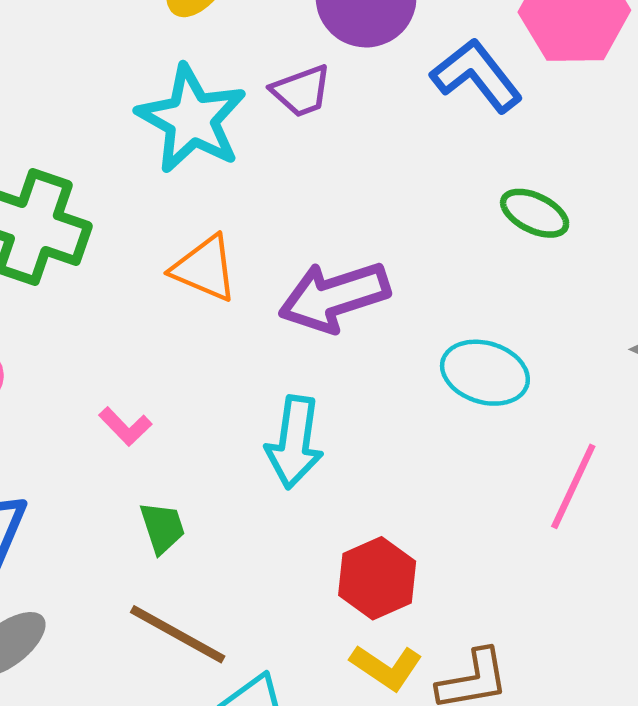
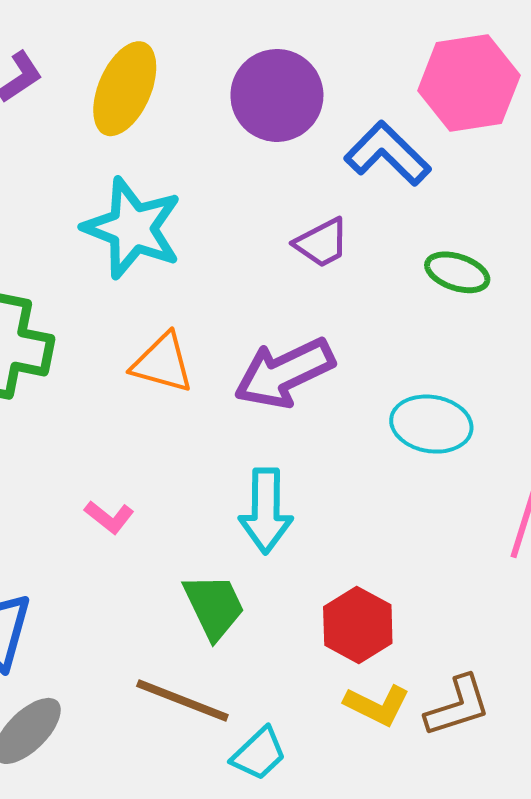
purple trapezoid: (301, 91) -> (322, 243), moved
green trapezoid: (162, 528) -> (214, 606), moved, size x1.4

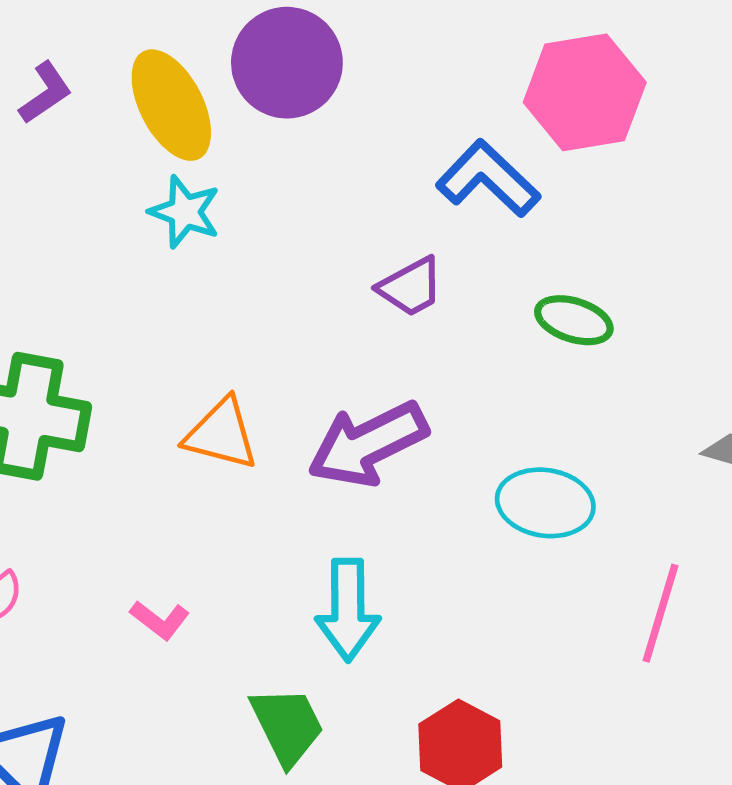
yellow ellipse: (125, 89) -> (171, 105), turned -50
purple circle: (277, 95) -> (287, 63), moved
cyan star: (132, 228) -> (185, 212), moved, size x0.6

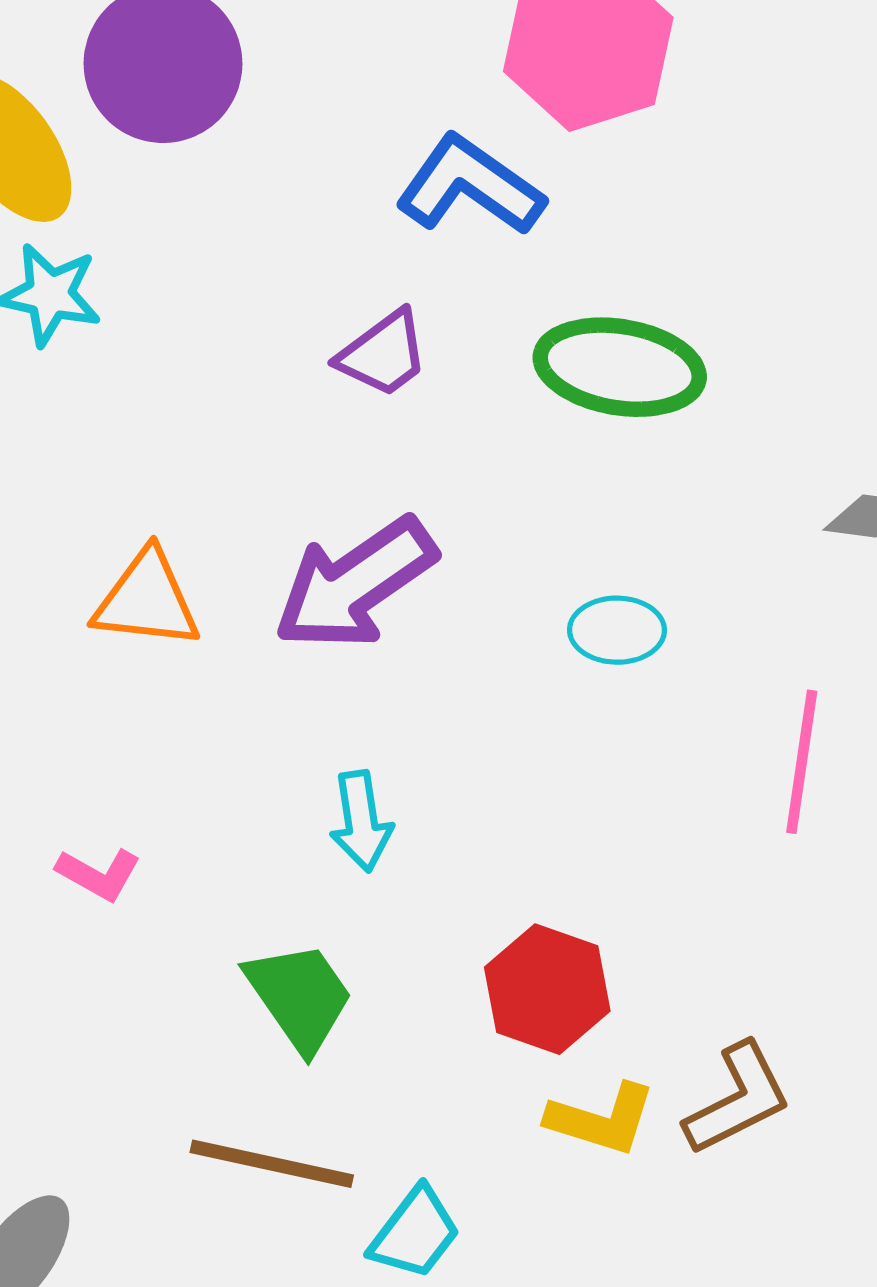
green ellipse: (574, 320) -> (620, 367), size x1.5
cyan ellipse: (545, 503) -> (617, 630), size x0.7
cyan arrow: (348, 610) -> (361, 821), size x0.7

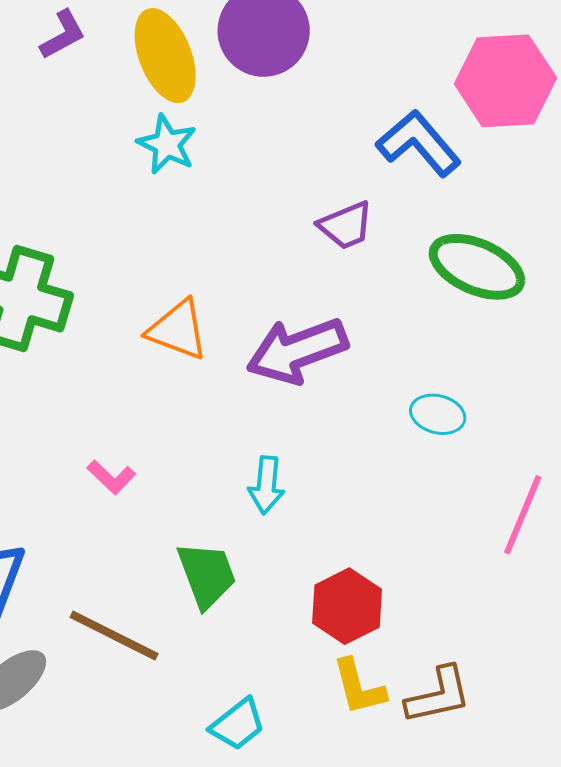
yellow L-shape: (601, 1119) -> (359, 687), turned 44
brown line: (272, 1164) -> (114, 636), moved

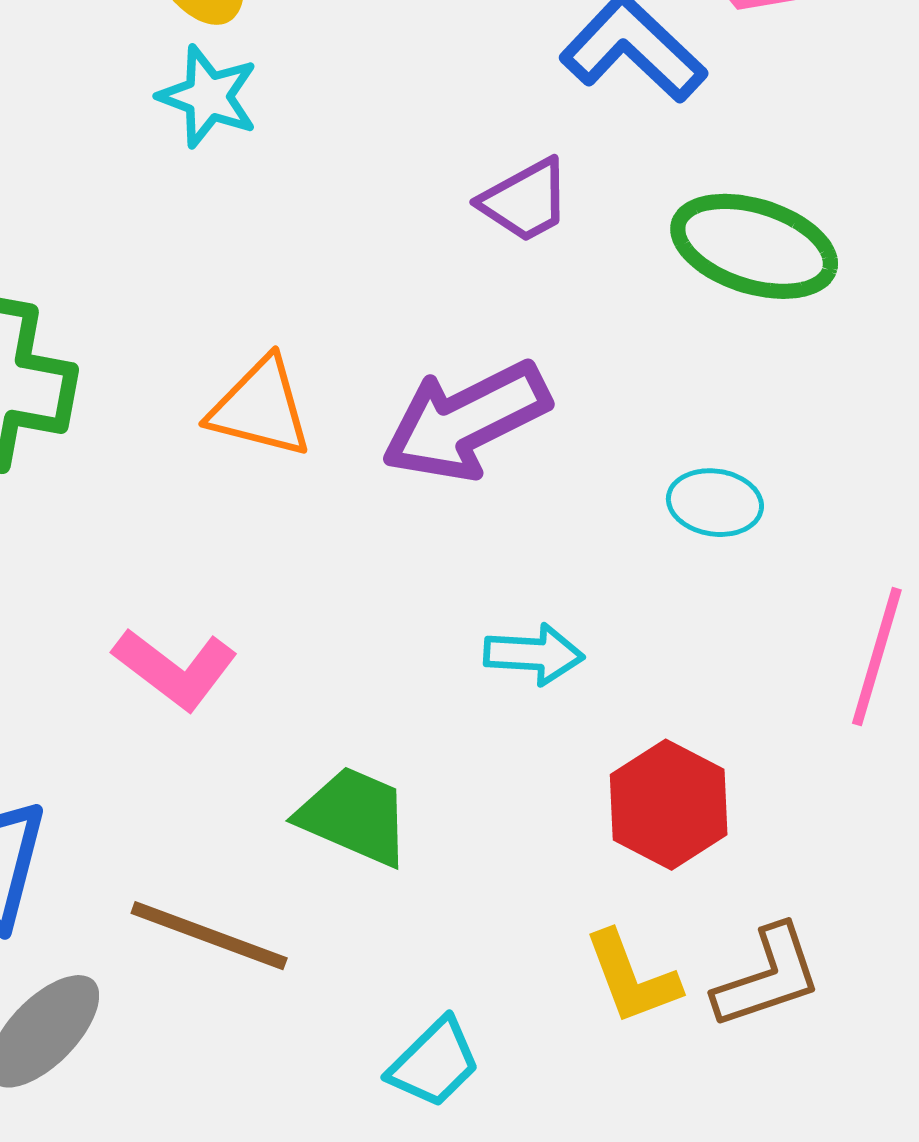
pink L-shape: (111, 477) -> (175, 669), size x1.5
cyan arrow: (266, 485) -> (534, 654), moved, turned -86
green trapezoid: (207, 575) -> (354, 816), turned -40
red hexagon: (347, 606) -> (669, 805), moved

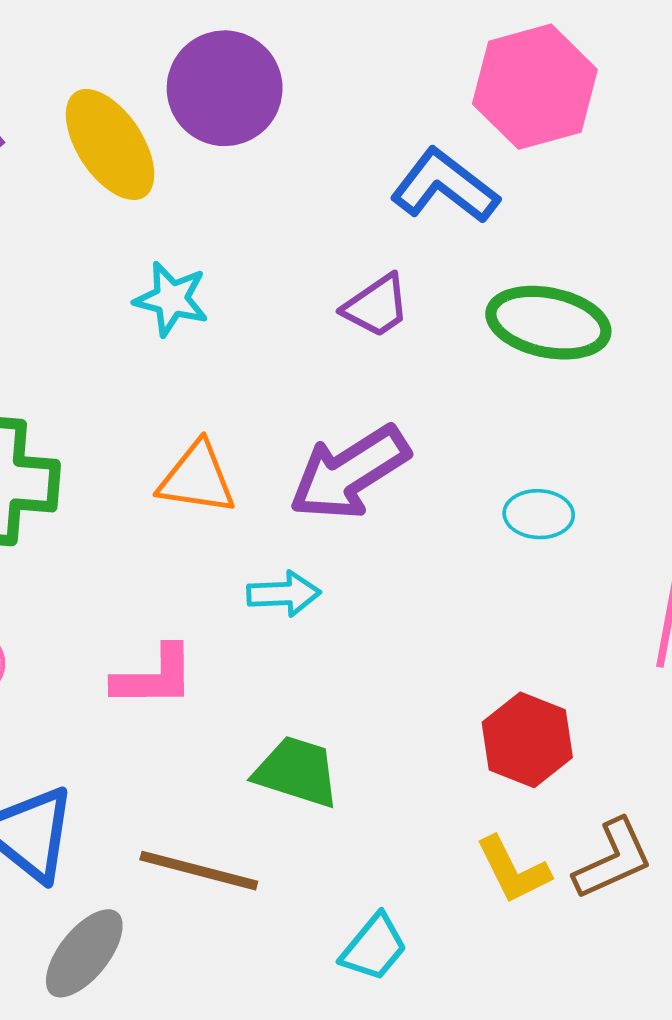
cyan star: (208, 96) -> (171, 299), moved
cyan arrow: (534, 654) -> (284, 594), moved
pink L-shape: (175, 669) -> (154, 677), turned -32

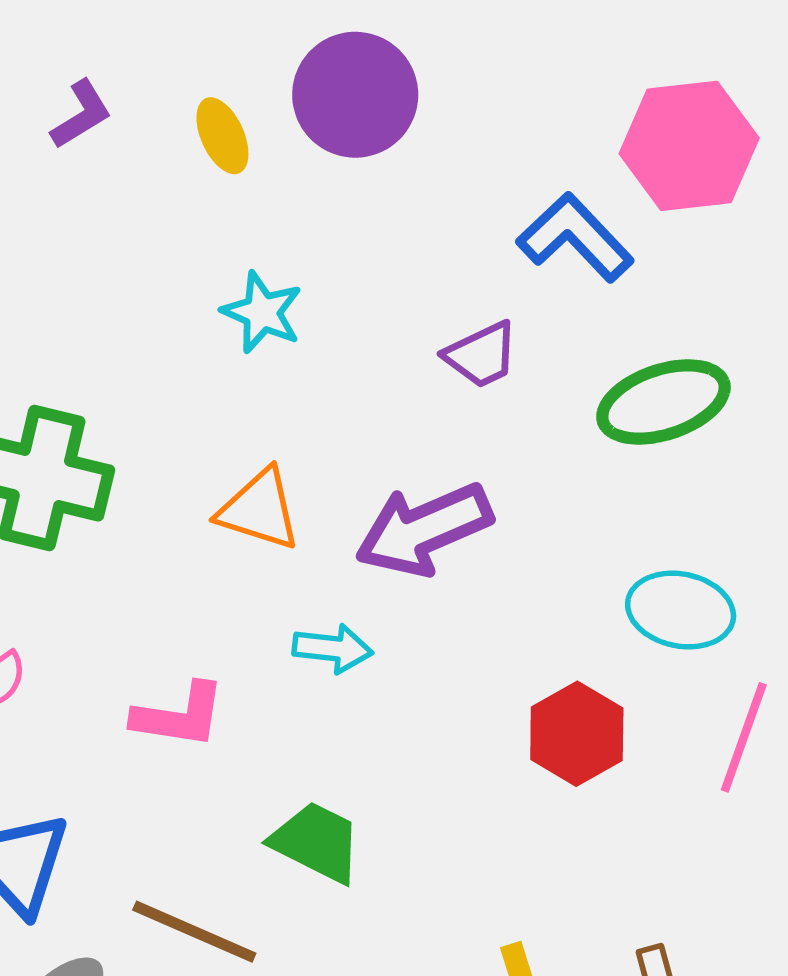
yellow ellipse: (110, 144) -> (222, 136), size x0.6
green ellipse: (548, 323) -> (663, 402), turned -39
cyan ellipse: (539, 514) -> (681, 610), moved, size x1.4
red hexagon: (527, 740) -> (577, 734), moved

